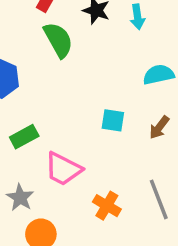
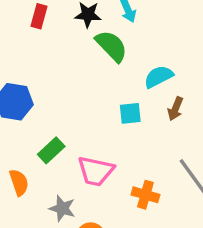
green semicircle: (58, 40) -> (111, 46), moved
cyan semicircle: (159, 75) -> (159, 77), moved

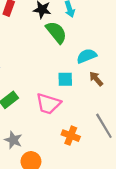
brown arrow: (175, 109) -> (96, 79), turned 112
pink trapezoid: (96, 171) -> (48, 104), moved

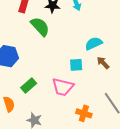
green semicircle: (56, 32) -> (40, 27), moved

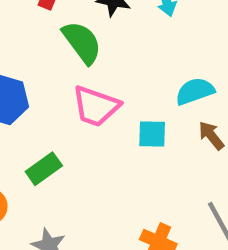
pink trapezoid: (63, 87) -> (96, 106), moved

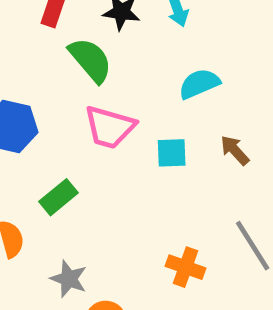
cyan semicircle: (195, 91) -> (199, 84), moved

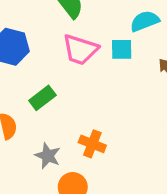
cyan square: (172, 153) -> (122, 49), moved
orange cross: (186, 267) -> (92, 144), moved

